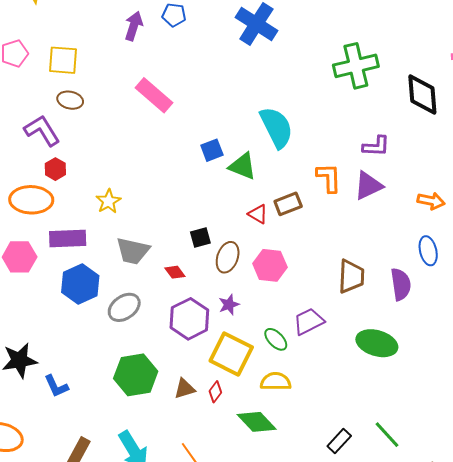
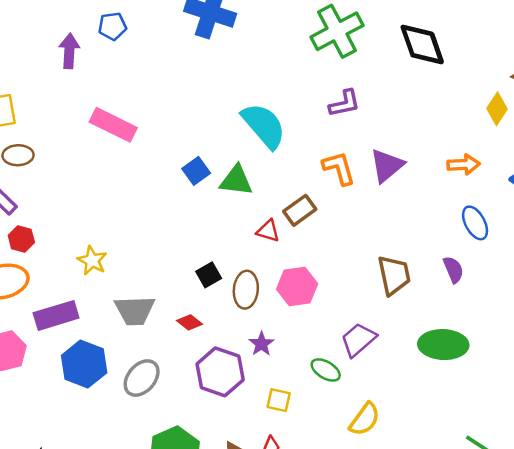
purple L-shape: (376, 146) -> (345, 103), moved
purple semicircle: (401, 284) -> (453, 270), size x0.7
yellow square: (231, 354) -> (279, 400), size x0.5
yellow semicircle: (276, 382) -> (365, 419), moved, turned 140

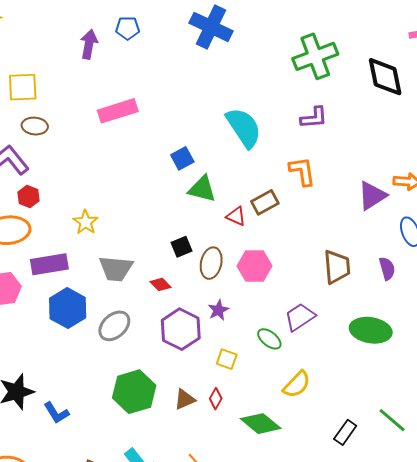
pink rectangle: (113, 125) -> (118, 111), turned -51
purple triangle: (387, 166) -> (372, 196), moved
green triangle: (236, 180) -> (202, 189), moved

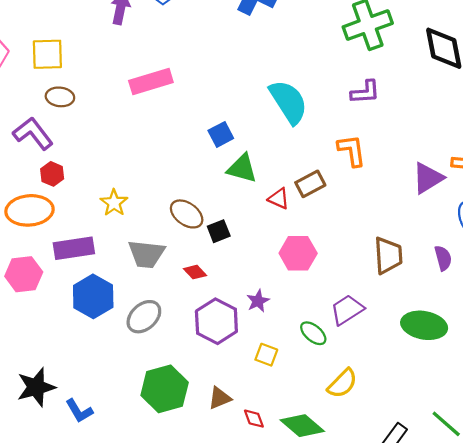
brown ellipse: (211, 263) -> (187, 214), moved, turned -68
red diamond: (216, 399) -> (254, 419), moved, turned -50

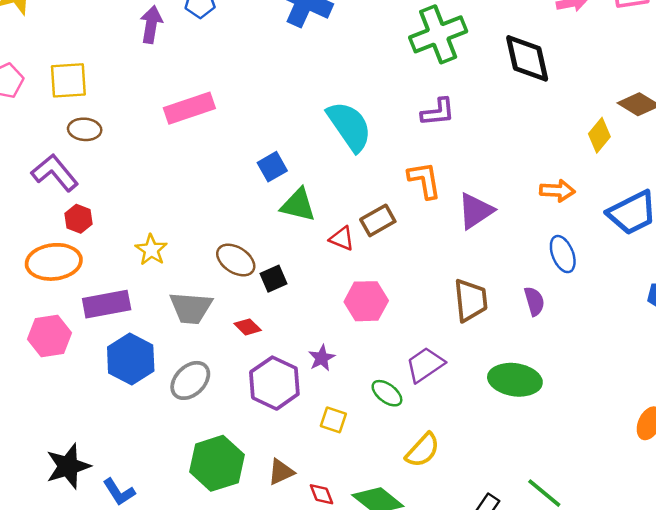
purple triangle: (428, 178) -> (475, 211), moved

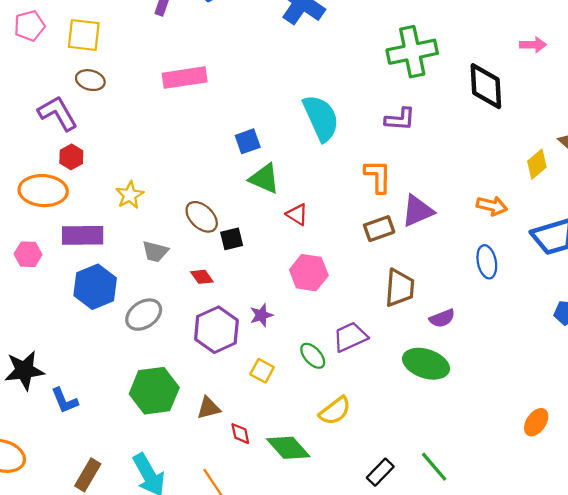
brown rectangle: (378, 220) -> (379, 229), moved
purple semicircle: (534, 301) -> (442, 318), moved, turned 75
gray trapezoid: (191, 308) -> (155, 252), size x0.7
pink hexagon: (49, 336) -> (28, 254), size x0.7

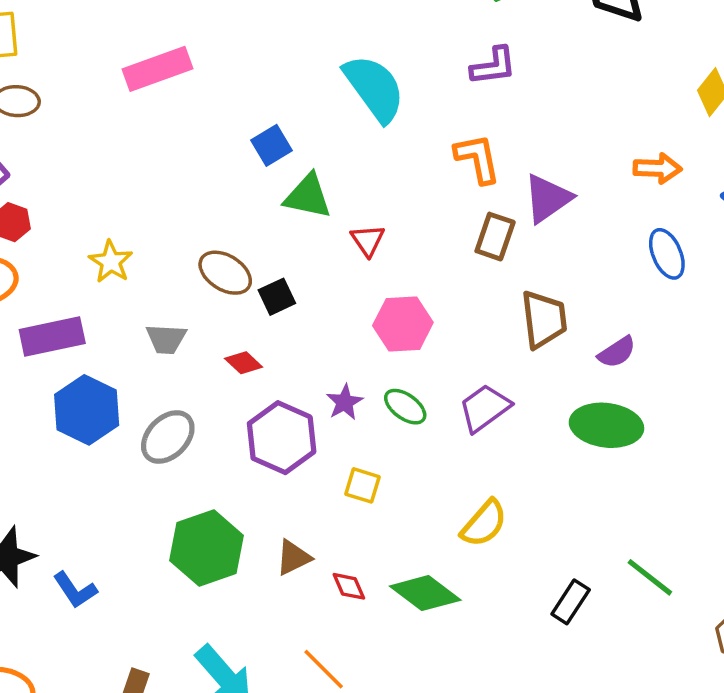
red triangle: (297, 214) -> (368, 240), turned 35
brown rectangle: (379, 229) -> (495, 237), turned -40
green ellipse: (313, 356) -> (405, 407), moved

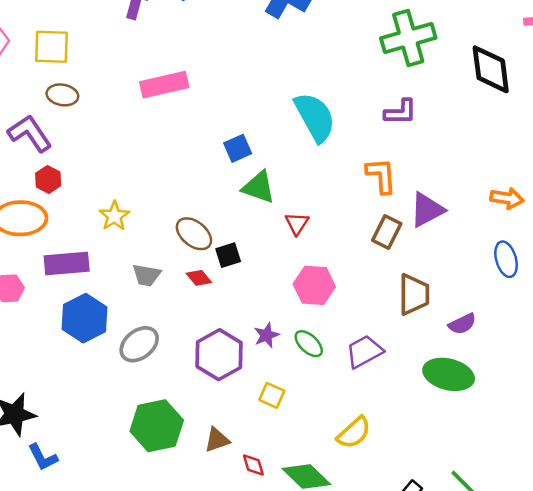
red diamond: (244, 363) -> (199, 278), moved
blue L-shape: (75, 590) -> (43, 457), moved

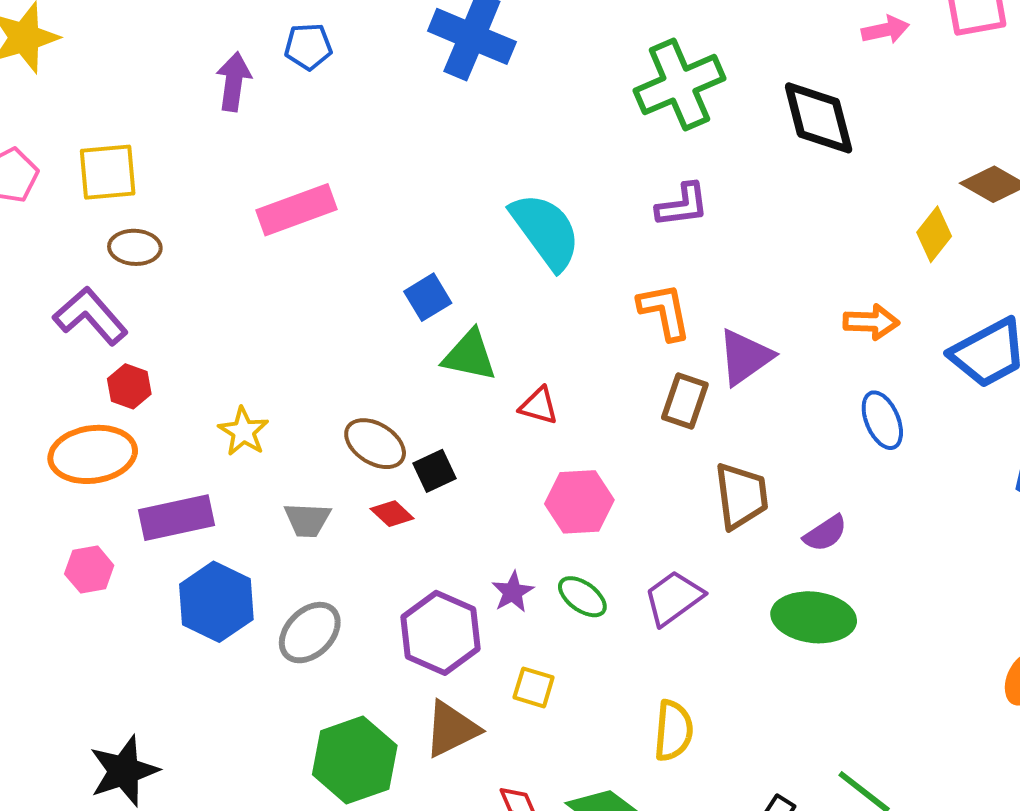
red triangle: (297, 223) -> (539, 406), turned -40
yellow semicircle: (354, 433) -> (673, 731), turned -36
brown triangle: (217, 440) -> (451, 729), moved, size x1.4

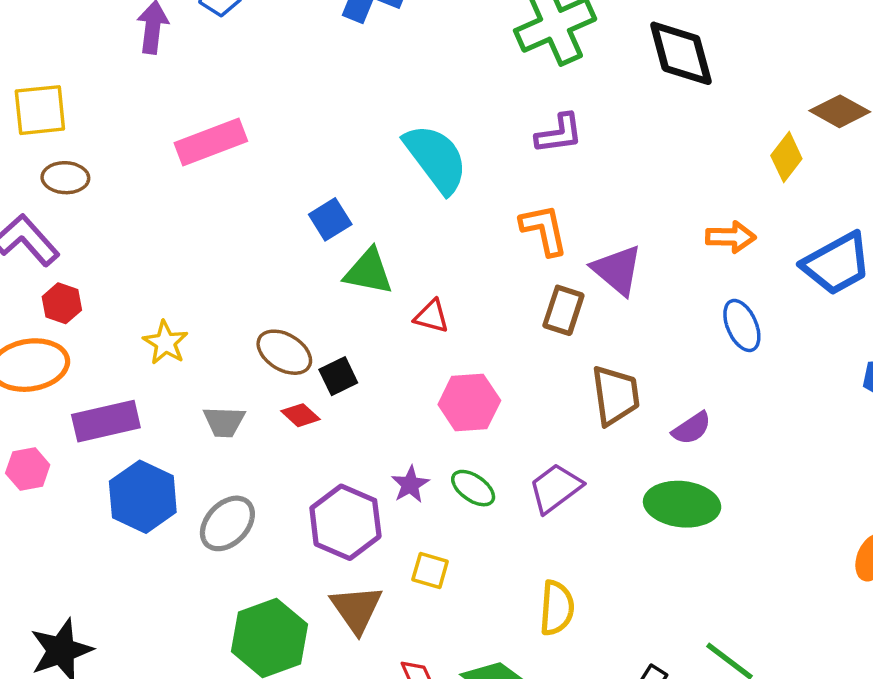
purple triangle: (745, 357) -> (617, 270), turned -44
brown triangle: (451, 729) -> (356, 609), turned -38

